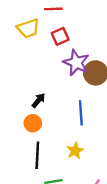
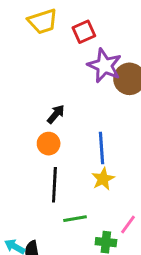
blue line: (81, 113) -> (102, 148), moved

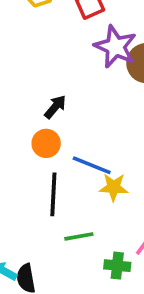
blue line: (102, 148) -> (92, 165), moved, turned -64
yellow star: (103, 179) -> (114, 187), turned 30

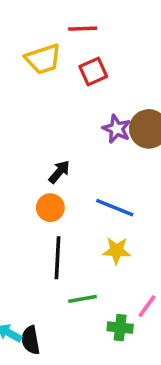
purple star: (115, 47) -> (117, 129), moved, size x0.7
blue line: (92, 165) -> (115, 208), moved

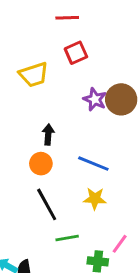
yellow trapezoid: (43, 59) -> (34, 75), moved
black arrow: (59, 172) -> (48, 134), turned -36
black line: (57, 258) -> (47, 204), turned -32

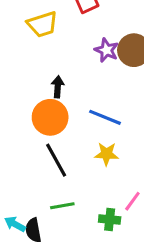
orange circle: (41, 164) -> (50, 117), size x1.5
green line: (67, 238) -> (62, 206), moved

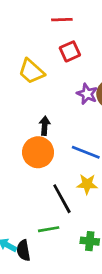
yellow trapezoid: (42, 24) -> (31, 71), turned 60
black line: (56, 160) -> (62, 199), moved

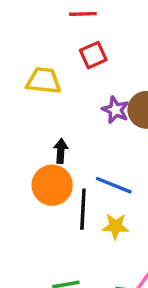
yellow trapezoid: (31, 71) -> (44, 81), turned 144
black line: (62, 199) -> (83, 209), moved, turned 32

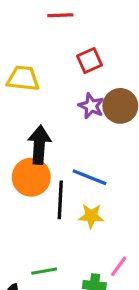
red square: (93, 55) -> (90, 61), moved
black arrow: (61, 151) -> (39, 145), size x1.6

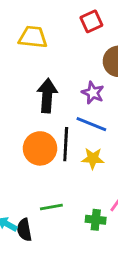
purple star: (91, 106) -> (93, 93), moved
orange circle: (31, 177) -> (40, 148), moved

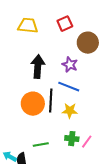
red square: (91, 21) -> (65, 24), moved
green cross: (96, 220) -> (72, 139), moved

